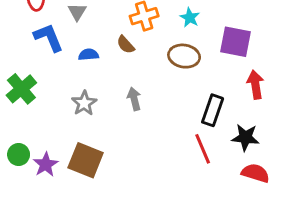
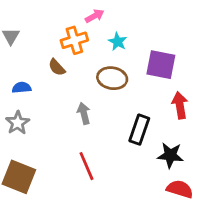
blue semicircle: (88, 55) -> (22, 88), moved
gray arrow: (134, 99) -> (84, 113), moved
red line: (203, 149) -> (86, 166), moved

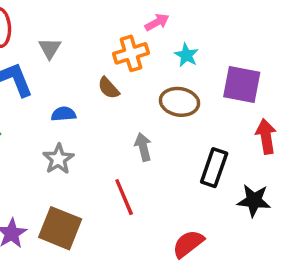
red line: (86, 166) -> (124, 197), moved
red semicircle: (180, 189) -> (188, 244), moved, turned -55

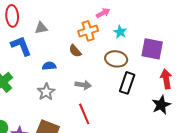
gray triangle: (50, 48) -> (41, 28), turned 48
gray arrow: (143, 147) -> (83, 85), moved, turned 112
black rectangle: (214, 168) -> (127, 83), moved
black star: (254, 201) -> (161, 105), moved, turned -30

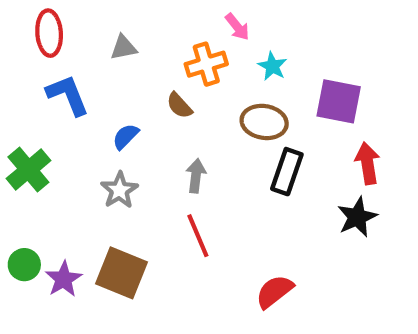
pink arrow: (103, 13) -> (237, 27), turned 80
gray triangle: (41, 28) -> (124, 48), moved
blue semicircle: (49, 66) -> (126, 136), turned -40
gray arrow: (83, 85) -> (196, 176), turned -91

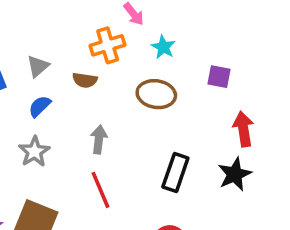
gray triangle: (124, 48) -> (38, 66), moved, turned -30
purple square: (339, 101) -> (219, 77), size x0.6
brown semicircle: (179, 105) -> (85, 80), turned -40
black rectangle: (287, 172) -> (175, 173), moved

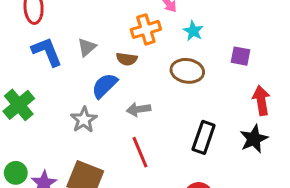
blue semicircle: (40, 106) -> (105, 86), moved, size x1.4
gray arrow: (99, 139) -> (139, 109), turned -105

